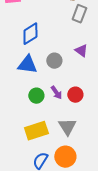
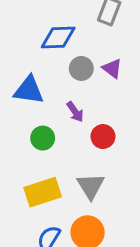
blue diamond: (30, 34) -> (58, 38), moved, turned 30
gray circle: (54, 61) -> (81, 68), moved
purple arrow: (56, 93) -> (75, 112), moved

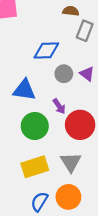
red circle: (103, 137) -> (80, 125), size x1.6
green circle: (43, 138) -> (35, 126), size x1.5

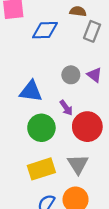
blue diamond: (46, 50) -> (45, 30), moved

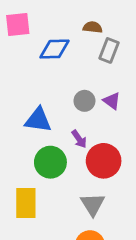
yellow rectangle: (41, 169) -> (26, 203), moved, turned -72

